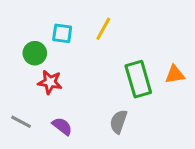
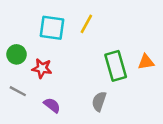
cyan square: (62, 33) -> (52, 28), size x1.5
green circle: (35, 53) -> (17, 54), moved
gray line: (21, 122) -> (18, 91), moved

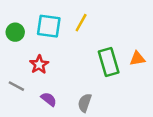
green circle: (17, 54) -> (15, 32), moved
red star: (42, 68) -> (39, 64), turned 30
gray semicircle: (99, 101) -> (85, 103), moved

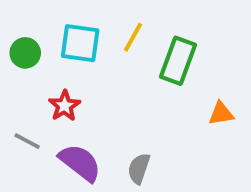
orange triangle: (137, 58) -> (221, 114), moved
green rectangle: (109, 62) -> (178, 61), moved, turned 36
purple semicircle: (49, 99) -> (80, 163), size x1.6

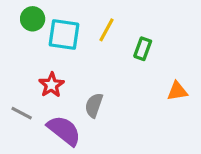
green circle: (25, 53) -> (33, 19), moved
green rectangle: (178, 61) -> (143, 49), size x0.6
gray semicircle: (139, 168) -> (94, 105), moved

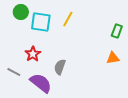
green rectangle: (143, 49) -> (117, 31), moved

